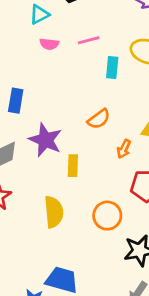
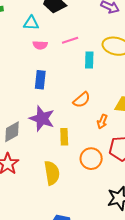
cyan triangle: (39, 14) -> (31, 23), turned 35
blue rectangle: (16, 101) -> (40, 80), moved
orange circle: (107, 216) -> (91, 159), moved

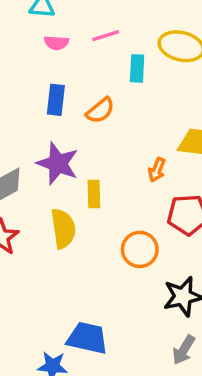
orange semicircle: (82, 100) -> (100, 110), moved
orange circle: (91, 159) -> (140, 249), moved
yellow semicircle: (52, 173) -> (63, 229), moved

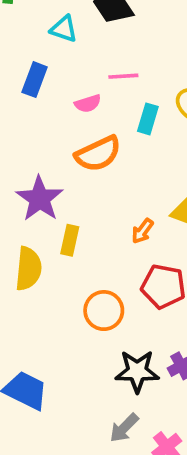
pink semicircle: (56, 43) -> (88, 103), moved, turned -35
blue rectangle: (56, 100) -> (35, 80), moved
orange semicircle: (100, 110) -> (98, 154), size x1.4

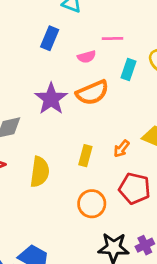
purple star: (40, 199) -> (51, 99), moved
yellow rectangle: (70, 240) -> (85, 156), moved

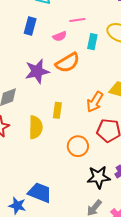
purple star: (51, 99) -> (37, 71), turned 30
orange arrow: (121, 149) -> (95, 102), size x1.5
yellow rectangle: (85, 156) -> (57, 110), moved

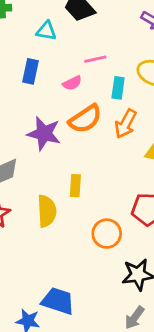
purple star: (37, 71) -> (44, 133), turned 30
orange arrow: (95, 102) -> (126, 124), moved

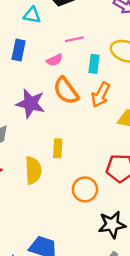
orange semicircle: (85, 119) -> (66, 91), turned 88

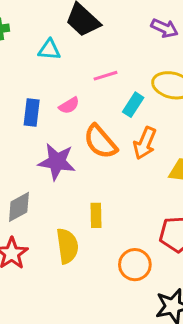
blue rectangle: (19, 50) -> (32, 113), moved
pink semicircle: (55, 60) -> (69, 105), moved
cyan rectangle: (94, 64) -> (133, 105), turned 30

